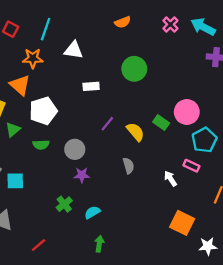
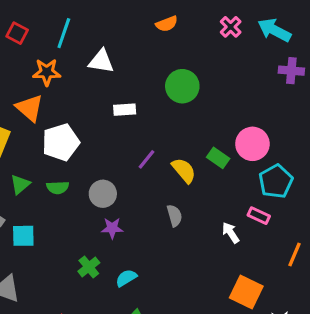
green triangle: (13, 129) -> (20, 184), moved

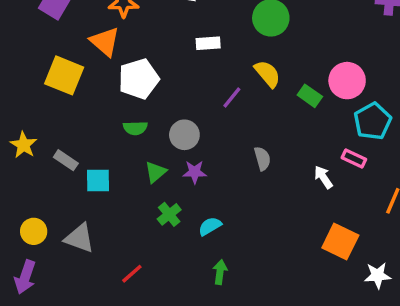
yellow semicircle: (184, 170) -> (267, 74), moved
green triangle: (20, 184) -> (156, 172), moved

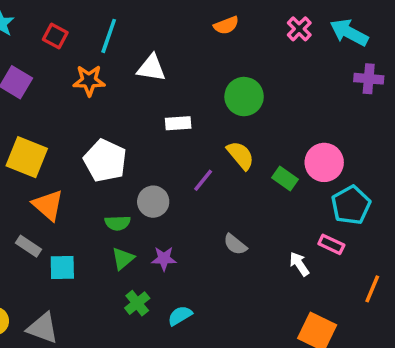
orange triangle: (105, 42) -> (48, 205), moved
white pentagon: (139, 79) -> (105, 161), turned -30
green semicircle: (135, 128) -> (118, 223), moved
gray circle: (184, 135) -> (153, 202), moved
gray semicircle: (262, 158) -> (235, 244), turned 145

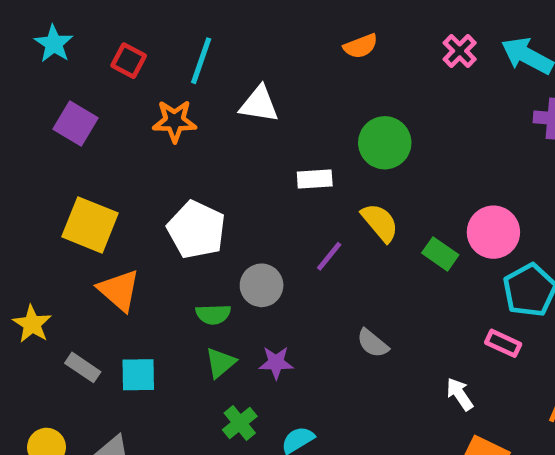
white rectangle: (178, 123) -> (315, 179), moved
gray rectangle: (29, 246) -> (83, 367), moved
white arrow: (299, 264) -> (460, 394), moved

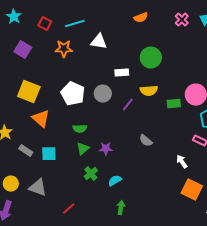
cyan line: (201, 61) -> (75, 24), turned 54
yellow semicircle: (380, 222) -> (149, 91), turned 126
green rectangle: (440, 254) -> (174, 104), turned -40
gray circle: (262, 285) -> (103, 94), moved

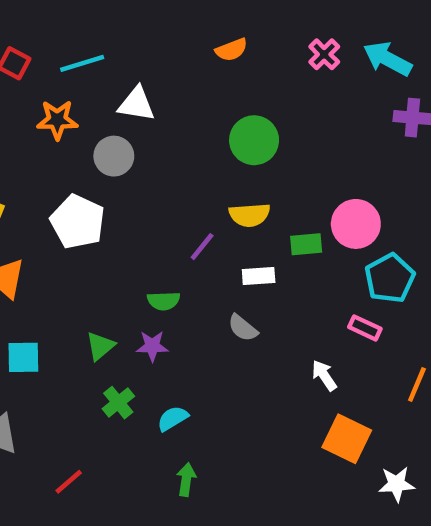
white rectangle: (122, 73) -> (259, 276), moved
gray circle: (103, 94) -> (114, 156), moved
green semicircle: (80, 129) -> (164, 301), moved

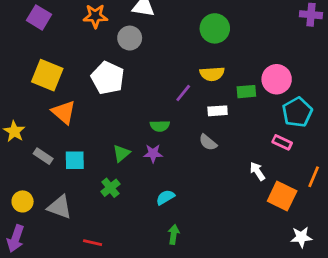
green cross: (118, 403) -> (110, 188), moved
orange square: (347, 439) -> (282, 196), moved
red line: (69, 482) -> (93, 243), moved, turned 54

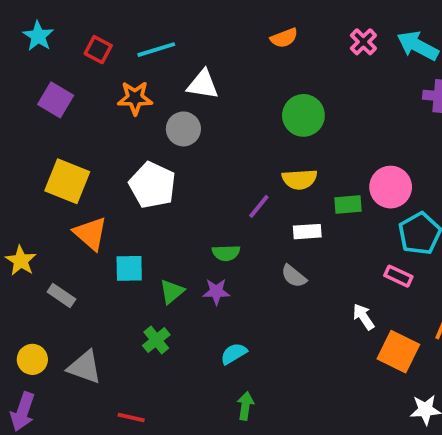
cyan square: (75, 160) -> (129, 268), moved

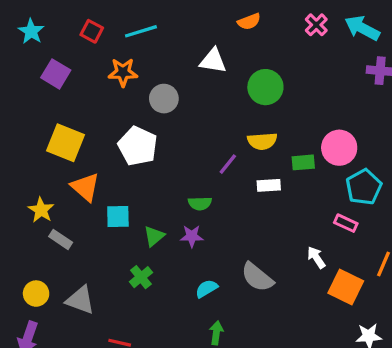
cyan star: (38, 36) -> (31, 31), moved
white triangle: (203, 84) -> (213, 61), moved
yellow star: (21, 261) -> (41, 210), moved
gray semicircle: (294, 276) -> (257, 277), moved, size x1.5

